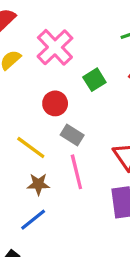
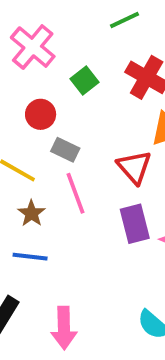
brown star: (38, 184) -> (32, 213), turned -30
blue line: (33, 220) -> (30, 257), turned 52

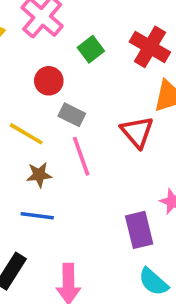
brown star: (32, 213) -> (39, 175), turned 30
purple rectangle: (135, 224) -> (139, 230), moved

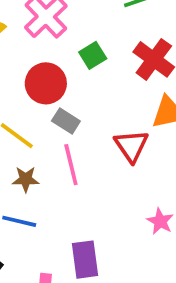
red circle: (49, 81) -> (46, 83), size x1.4
purple rectangle: (139, 230) -> (85, 260), moved

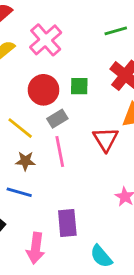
green square: (93, 55) -> (79, 86), moved, turned 30
gray rectangle: (66, 121) -> (57, 119), turned -66

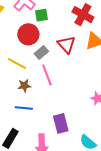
green square: (79, 86) -> (42, 15), moved
red triangle: (106, 139) -> (66, 45), moved

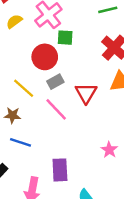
red triangle: (66, 45) -> (86, 93), moved
pink line: (47, 75) -> (56, 109), turned -35
brown star: (24, 86) -> (12, 115), moved

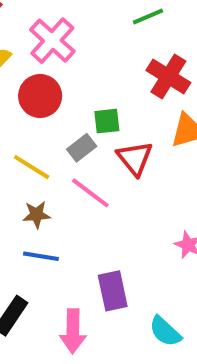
green square: (65, 38) -> (107, 121), moved
red circle: (45, 57) -> (40, 96), moved
brown star: (12, 115) -> (37, 215), moved

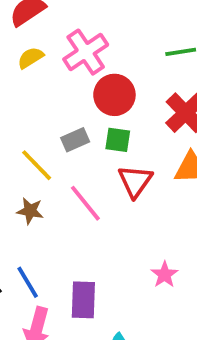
red circle: (40, 96) -> (114, 95), moved
gray rectangle: (82, 148) -> (75, 140), moved
blue line: (41, 256) -> (28, 282), moved, turned 36

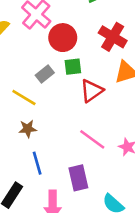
red triangle: (135, 181) -> (92, 91), turned 35
pink line: (85, 203) -> (92, 139), moved
blue line: (28, 282) -> (37, 163), moved, turned 30

